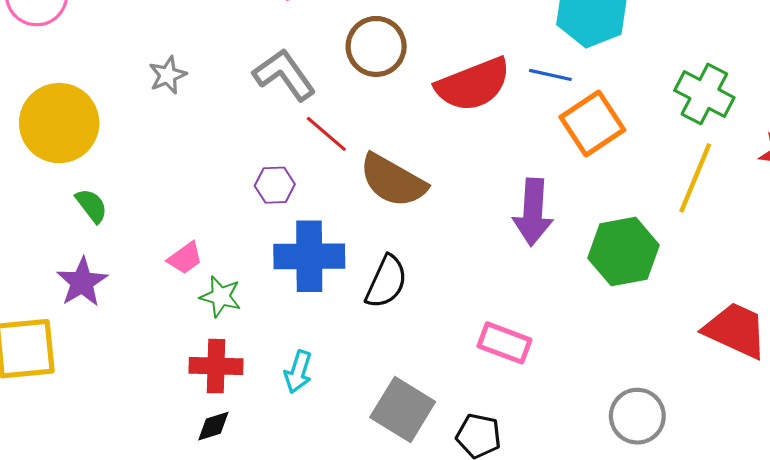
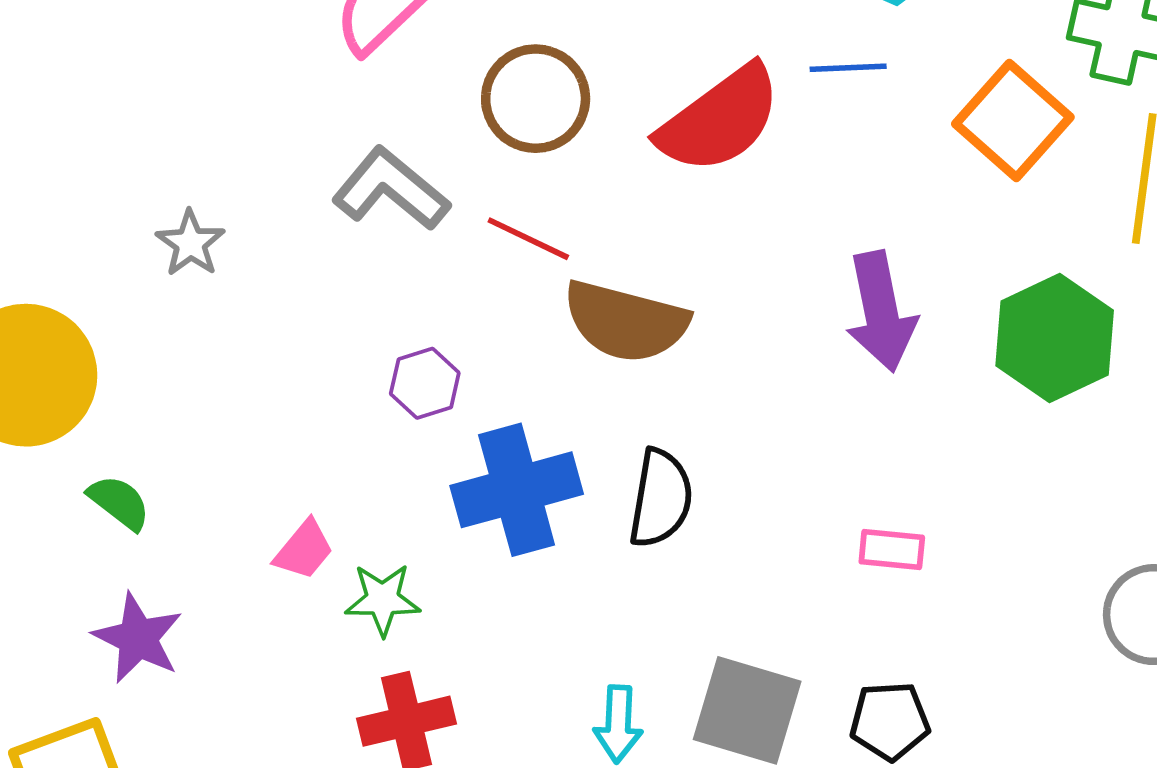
orange square: (592, 123) -> (1013, 120), moved
red line: (326, 134) -> (528, 239), moved
pink rectangle: (504, 343) -> (892, 549), size x0.7
cyan arrow: (298, 372) -> (618, 724), moved

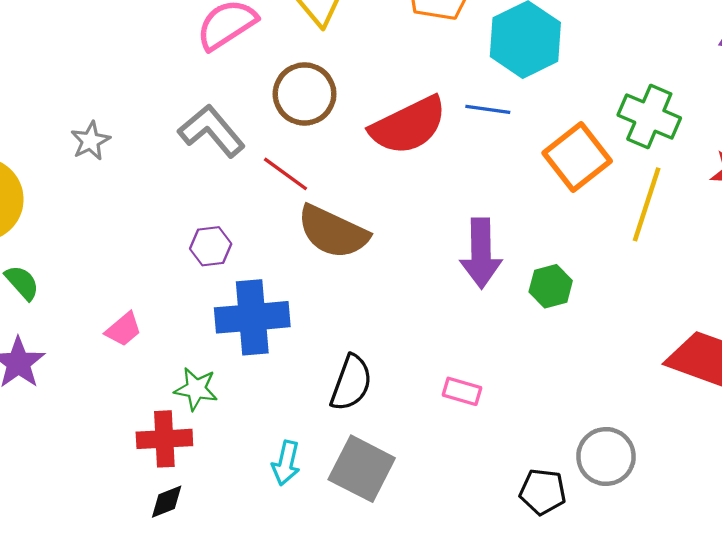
green hexagon: (1055, 338) -> (551, 286), moved, size x0.6
black semicircle: (661, 498) -> (351, 383), moved
green star: (383, 600) -> (196, 389), moved
black pentagon: (890, 721) -> (543, 492), moved

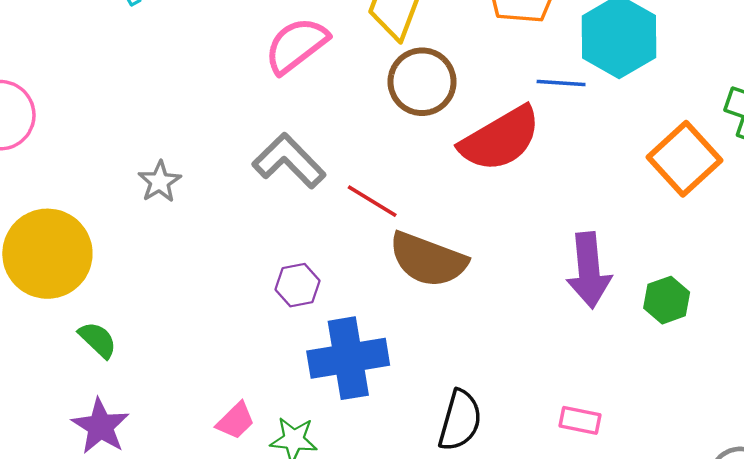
brown circle: (305, 94) -> (422, 82), moved
blue line: (488, 109) -> (561, 83), moved
pink trapezoid: (123, 329) -> (236, 421), moved

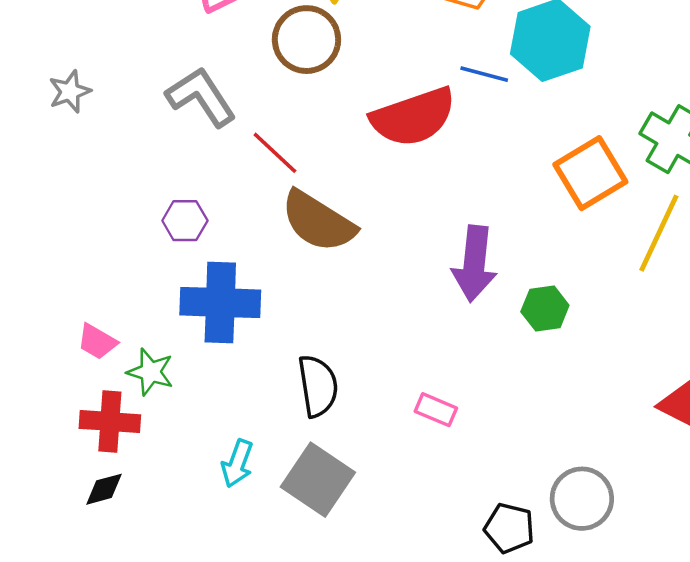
brown circle: (422, 82) -> (306, 40), moved
black semicircle: (460, 420) -> (318, 386), turned -36
pink trapezoid: (236, 421) -> (97, 342), turned 63

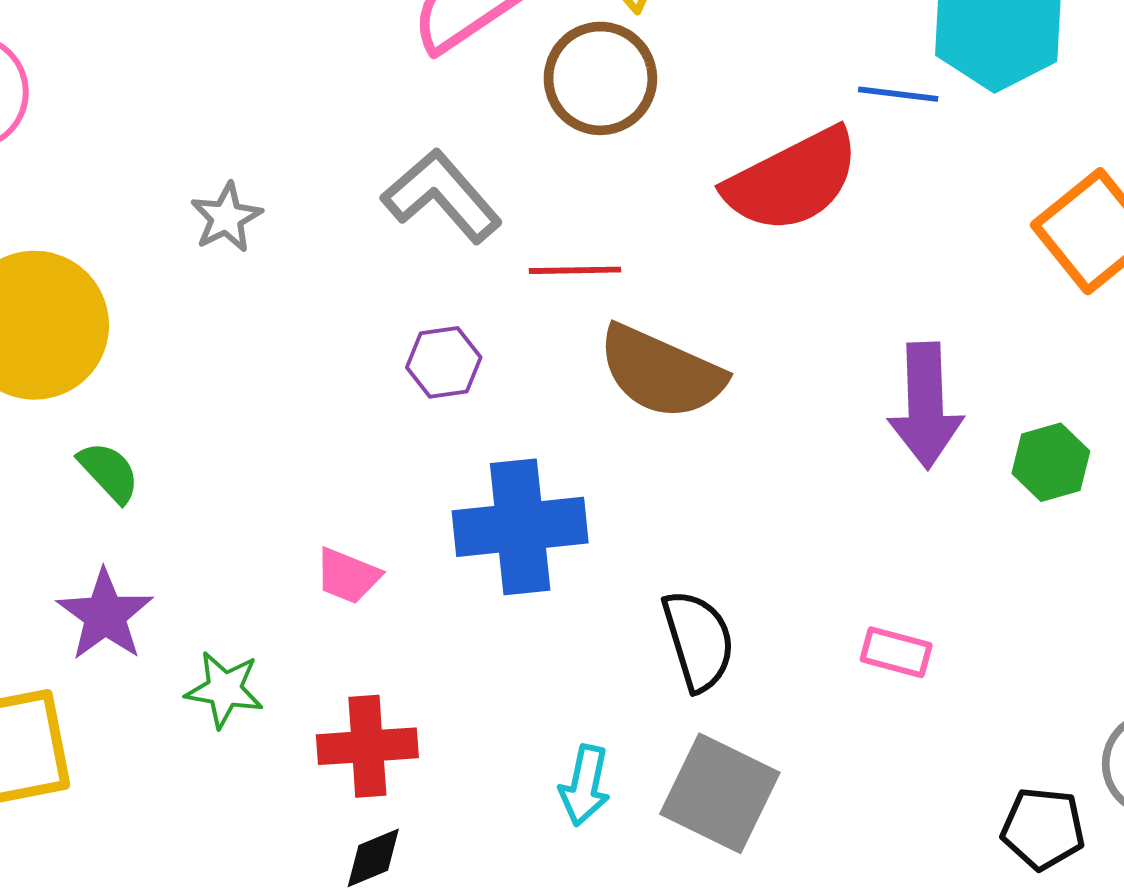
red line: (275, 153) -> (575, 270), turned -36
purple hexagon: (185, 221) -> (444, 362), moved
pink trapezoid: (97, 342) -> (348, 576), moved
green star: (150, 372) -> (224, 689), moved

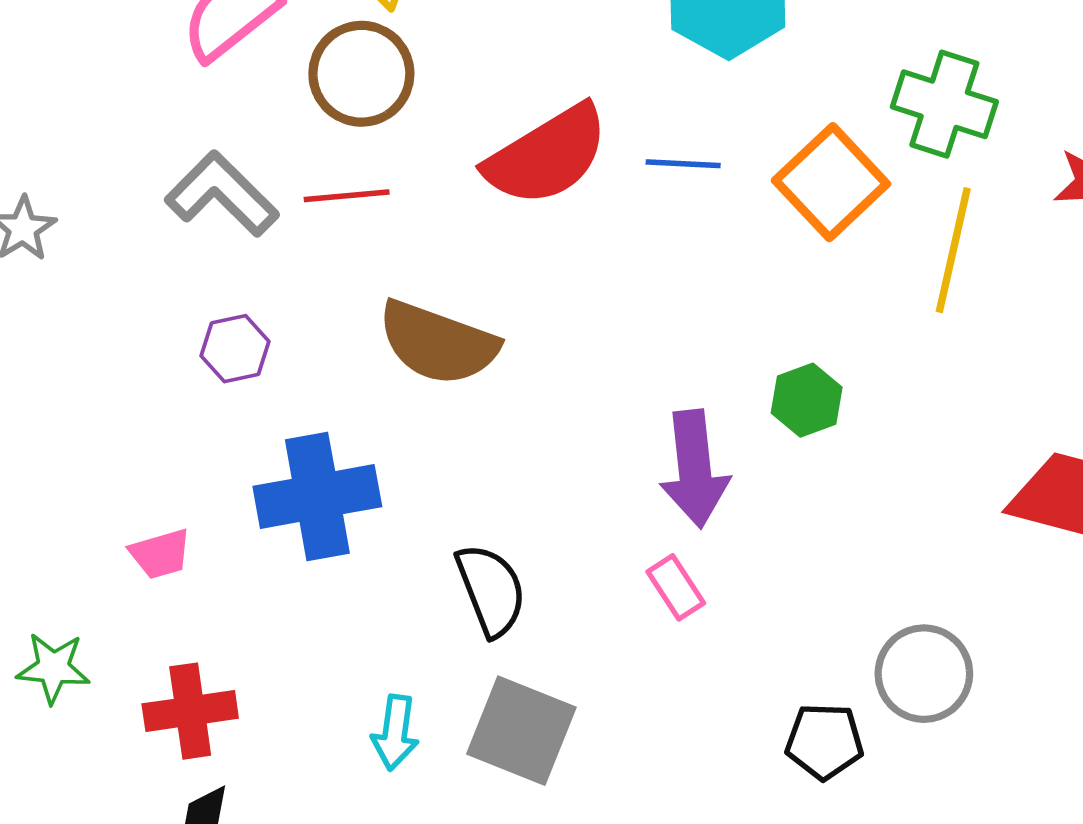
blue line: (898, 94) -> (683, 164), moved
red line: (575, 270) -> (347, 196), moved
purple arrow: (926, 405) -> (695, 469), moved
pink trapezoid: (348, 576) -> (160, 554), turned -34
pink rectangle: (896, 652) -> (676, 587), turned 46

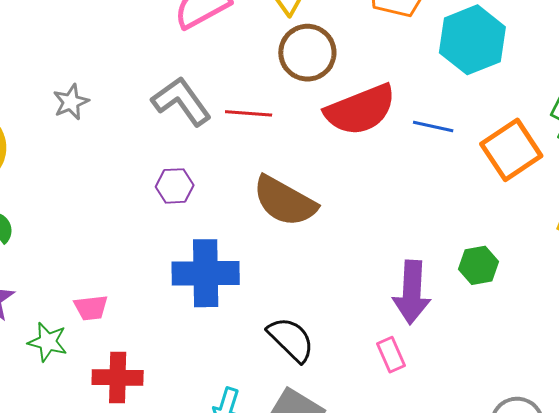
brown circle: (361, 74) -> (307, 53), moved
pink trapezoid: (160, 554) -> (91, 308), moved
black semicircle: (491, 590) -> (291, 339), turned -34

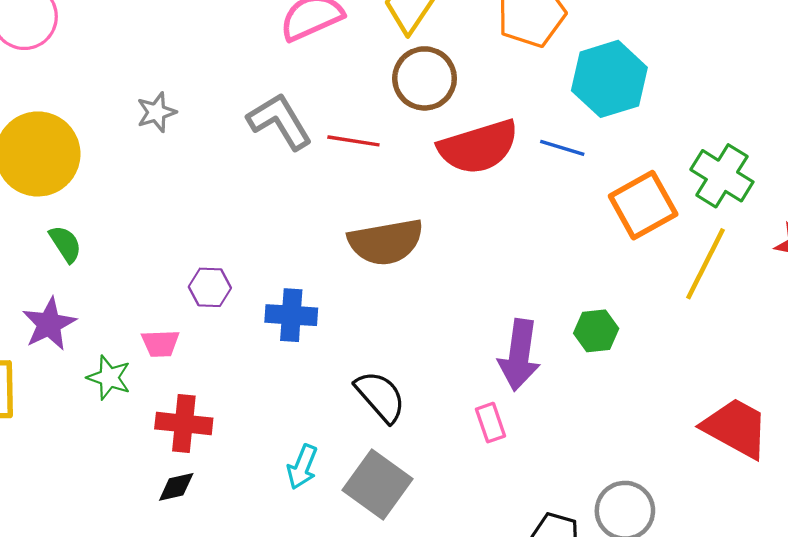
blue line: (433, 127) -> (562, 148), moved
purple hexagon: (175, 186) -> (210, 287), moved
brown semicircle: (285, 201) -> (386, 242), turned -44
blue cross: (206, 273) -> (291, 315), size x0.7

